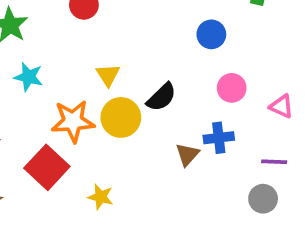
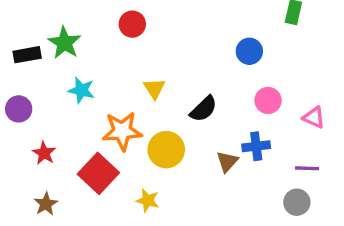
yellow circle: (121, 117) -> (166, 150), moved

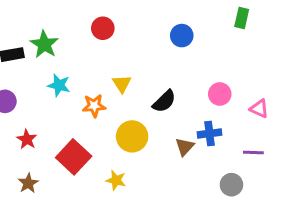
blue circle: (249, 51) -> (182, 36), moved
orange star: (122, 131) -> (94, 106), moved, size x0.7
gray circle: (297, 202) -> (231, 185), moved

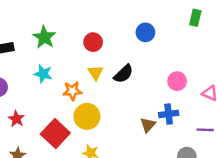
red circle: (103, 28) -> (93, 42), moved
green star: (44, 44) -> (44, 37), moved
black semicircle: (164, 101) -> (124, 74), moved
yellow circle: (132, 136) -> (87, 116), moved

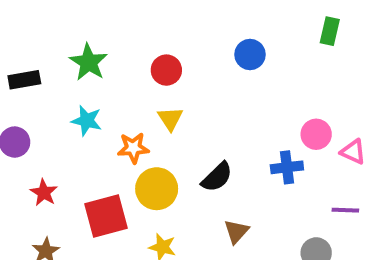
black semicircle: (124, 74) -> (217, 177), moved
pink circle: (177, 81) -> (316, 134), moved
blue cross: (169, 114) -> (287, 167), moved
brown triangle: (148, 125) -> (236, 232), moved
red square: (55, 133) -> (106, 216), turned 32

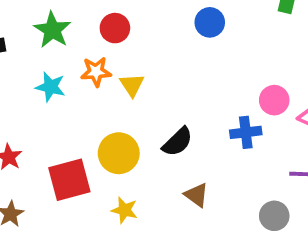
red circle: (166, 70) -> (115, 28), moved
orange star: (133, 148) -> (96, 72), moved
brown triangle: (236, 232) -> (196, 195), turned -36

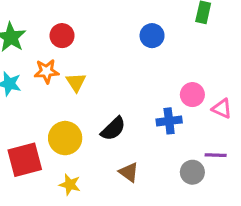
blue circle: (210, 22) -> (152, 36), moved
gray circle: (274, 216) -> (192, 172), moved

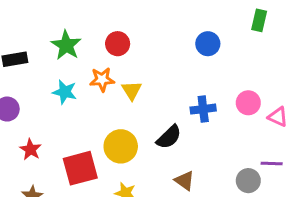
blue cross: (169, 121) -> (203, 109), moved

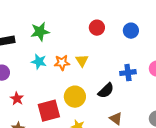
red circle: (118, 44) -> (97, 28), moved
green star: (66, 45) -> (40, 32), turned 30
orange star: (102, 79) -> (62, 63), moved

